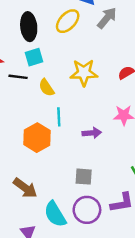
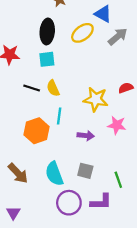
yellow star: (84, 73) -> (96, 99), moved
black line: (18, 77) -> (32, 88), moved
gray square: (84, 177) -> (85, 171), moved
cyan semicircle: (55, 214) -> (54, 174), moved

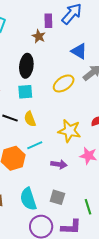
yellow ellipse: (82, 33) -> (64, 83), moved
cyan line: (59, 116) -> (35, 145), turned 56

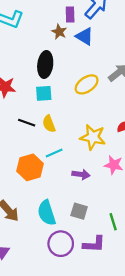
blue triangle: (79, 51) -> (85, 36), moved

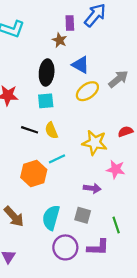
blue triangle: (85, 36) -> (81, 65), moved
purple arrow: (81, 174) -> (92, 188), moved
cyan semicircle: (47, 213) -> (51, 218), turned 35

